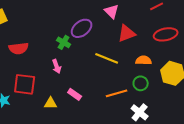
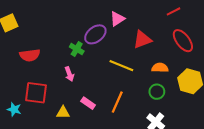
pink triangle: (112, 11) -> (117, 19), moved, turned 42
red ellipse: (166, 34) -> (183, 41), turned 65
orange line: (117, 93) -> (117, 102), moved, turned -50

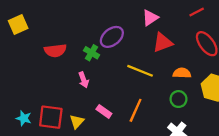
pink triangle: (117, 19) -> (150, 18), moved
red semicircle: (30, 55) -> (55, 50), moved
red square: (36, 93) -> (51, 117), moved
yellow triangle: (63, 113) -> (77, 122), turned -48

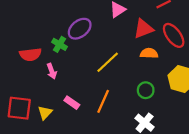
red triangle: (163, 43) -> (143, 29), moved
red semicircle: (55, 50) -> (30, 54), moved
yellow line: (140, 71) -> (108, 62), turned -65
orange semicircle: (182, 73) -> (149, 53), moved

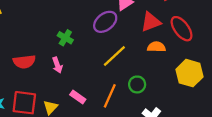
purple ellipse: (80, 29) -> (105, 22), moved
red semicircle: (30, 54) -> (24, 62), moved
green circle: (146, 90) -> (137, 84), moved

